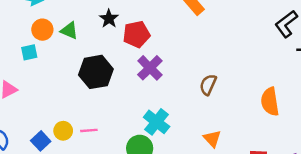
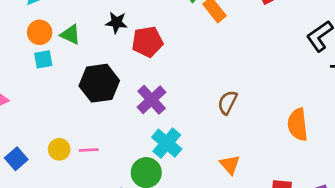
black star: (109, 19) -> (116, 22), turned -30
cyan square: (29, 52) -> (43, 59), moved
purple cross: (150, 68) -> (152, 100), moved
blue square: (41, 141) -> (16, 159), moved

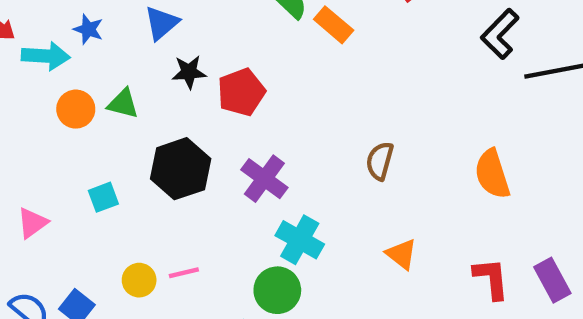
cyan square: (43, 59) -> (103, 197), moved

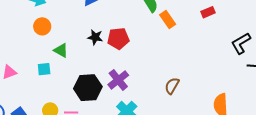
black star: (189, 72) -> (95, 37), moved
green triangle: (123, 104) -> (61, 50), moved
black hexagon: (181, 169) -> (88, 88), moved

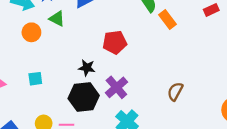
black star: (95, 37) -> (87, 68), moved
green triangle: (61, 50) -> (57, 19), moved

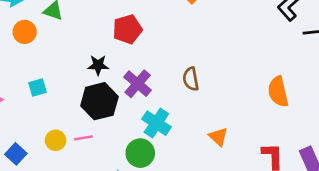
brown semicircle: (175, 91) -> (191, 79), moved, turned -30

